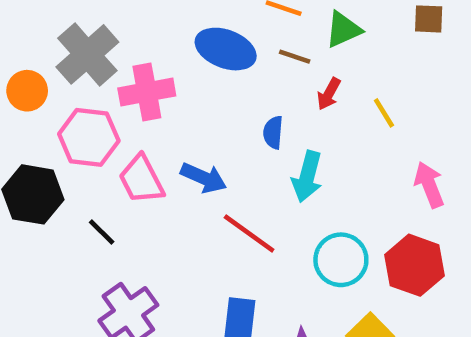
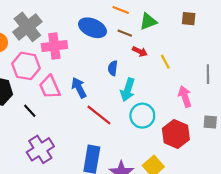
red arrow: (329, 94) -> (140, 51), turned -96
blue arrow: (204, 178) -> (79, 88), turned -144
cyan circle: (341, 260) -> (142, 116), moved

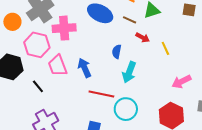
pink arrow: (185, 97) -> (182, 82), turned -102
red line: (99, 115) -> (101, 94), turned -30
cyan circle: (142, 116) -> (126, 109), moved

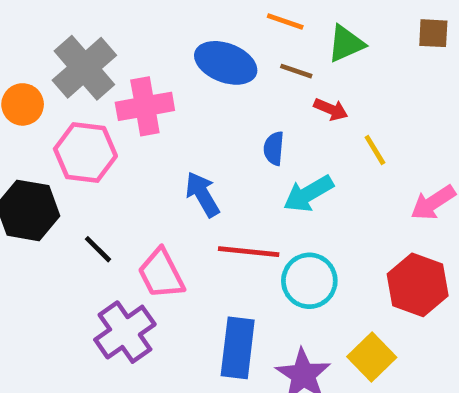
yellow line: (165, 48) -> (375, 150), moved
pink trapezoid: (58, 66) -> (161, 274), moved
cyan arrow: (129, 72) -> (308, 194), turned 45

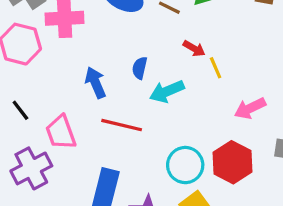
red arrow: (331, 109) -> (194, 48), moved
blue semicircle: (274, 148) -> (140, 68), moved
cyan circle: (309, 281) -> (185, 165), moved

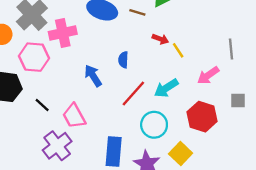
cyan arrow: (167, 91) -> (166, 88), moved
red line: (122, 125) -> (133, 94), moved, turned -52
cyan circle: (185, 165) -> (154, 125), moved

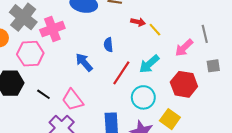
gray line: (231, 49) -> (205, 34), moved

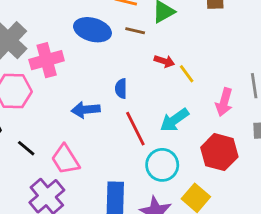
pink arrow: (184, 48) -> (224, 102), turned -36
blue arrow: (84, 62) -> (86, 110), turned -60
red line: (121, 73) -> (135, 129), turned -65

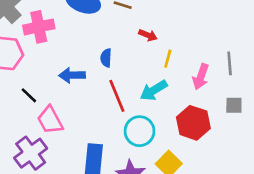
yellow line: (187, 74) -> (168, 59), moved, turned 48
black line: (26, 148) -> (29, 95), moved

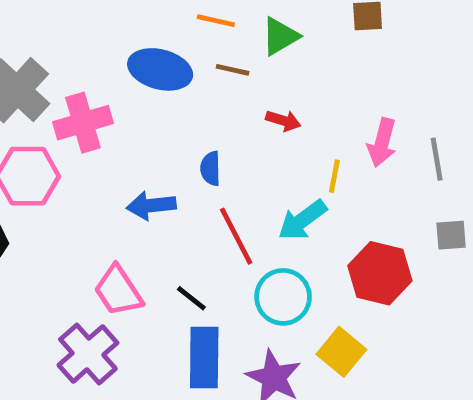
yellow line: (168, 59) -> (334, 176), moved
pink arrow: (201, 77) -> (382, 143), moved
black line: (29, 95) -> (191, 298), moved

